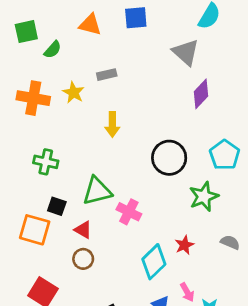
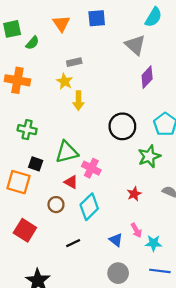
orange triangle: (90, 25) -> (61, 24), turned 42
yellow star: (73, 93) -> (65, 81), moved
red triangle: (83, 230) -> (71, 182), moved
cyan diamond: (154, 262) -> (89, 207), moved

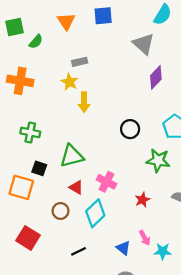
black circle: (122, 126) -> (130, 129), size x0.7
green star: (149, 156) -> (158, 160), turned 30
pink cross: (91, 168) -> (107, 182), moved

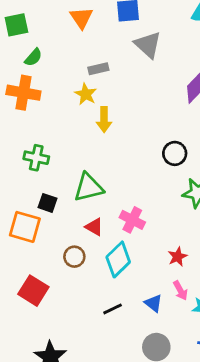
green semicircle: (36, 42) -> (33, 57), moved
gray triangle: (144, 44) -> (148, 45), moved
black circle: (130, 129) -> (175, 153), moved
red star: (142, 200) -> (178, 257), moved
black line: (78, 251) -> (113, 309), moved

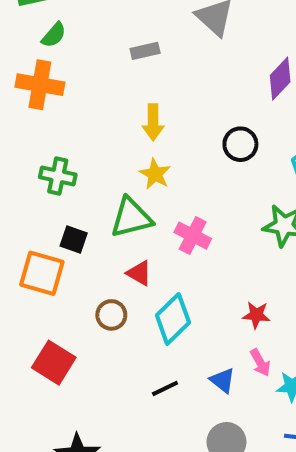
yellow star: (86, 94) -> (155, 174), moved
black circle: (175, 153) -> (240, 144), moved
pink cross: (132, 220) -> (193, 236), moved
red star: (178, 257) -> (256, 315), turned 30

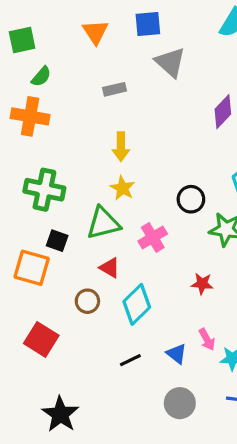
black circle: (240, 144) -> (191, 199), moved
green cross: (58, 176) -> (44, 190), size x1.4
pink cross: (193, 236) -> (153, 237), turned 32
red star: (256, 315) -> (202, 284), moved

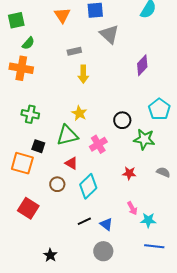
yellow arrow: (121, 147) -> (83, 74), moved
green cross: (44, 190) -> (30, 114), size x0.7
blue triangle: (177, 354) -> (106, 224), moved
gray circle: (180, 403) -> (103, 251), moved
black star: (60, 414) -> (50, 255), moved, size x0.6

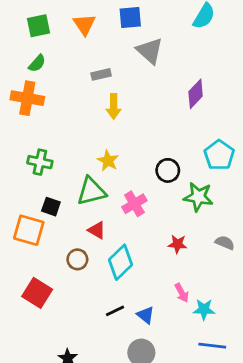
green square: (16, 20) -> (38, 26), moved

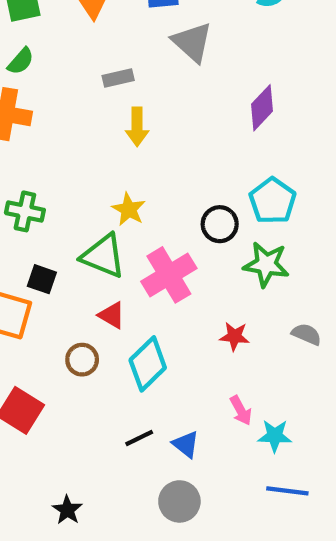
cyan pentagon: (219, 155) -> (273, 201), moved
green triangle: (91, 191) -> (103, 256), turned 36
pink cross: (134, 204) -> (169, 275), size x1.4

